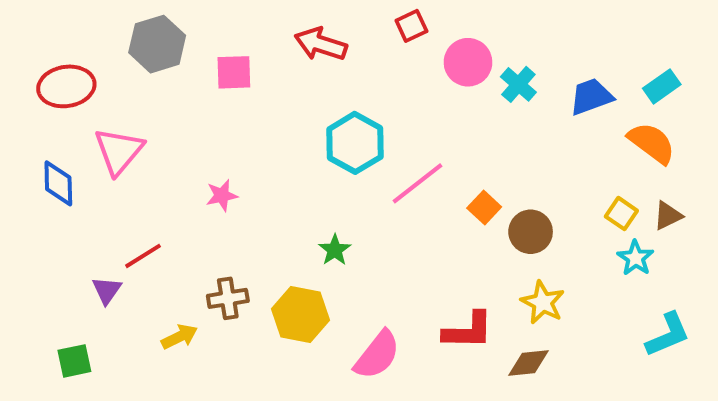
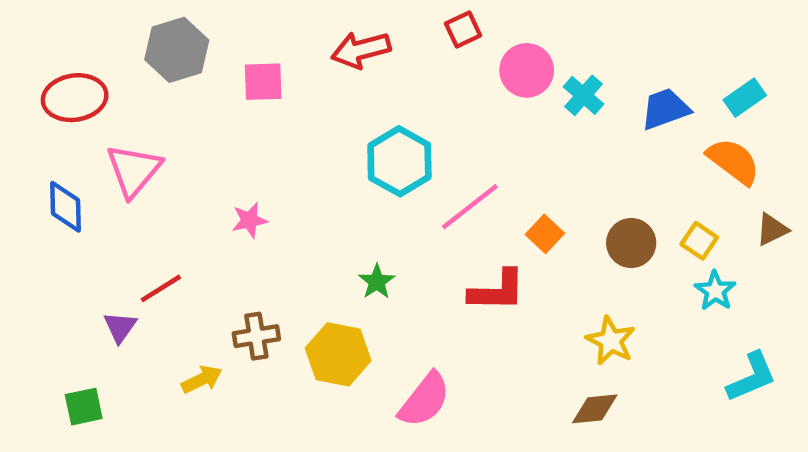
red arrow: (321, 44) -> (361, 50), turned -33
brown triangle: (668, 216) -> (772, 229), moved
brown circle: (531, 232) -> (631, 243), moved
red L-shape: (468, 331) -> (497, 291), moved

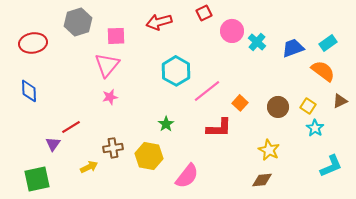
pink triangle: (134, 170) -> (107, 65), moved
green square: (84, 407) -> (37, 179), size x1.5

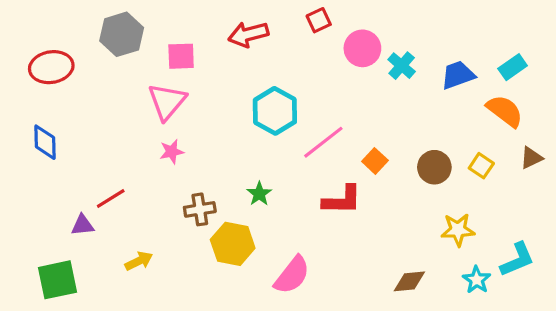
cyan star: (315, 128) -> (477, 280), moved
purple triangle: (53, 144) -> (83, 225), turned 49
brown cross: (113, 148) -> (200, 209), moved
yellow star: (269, 150) -> (458, 230), moved, turned -30

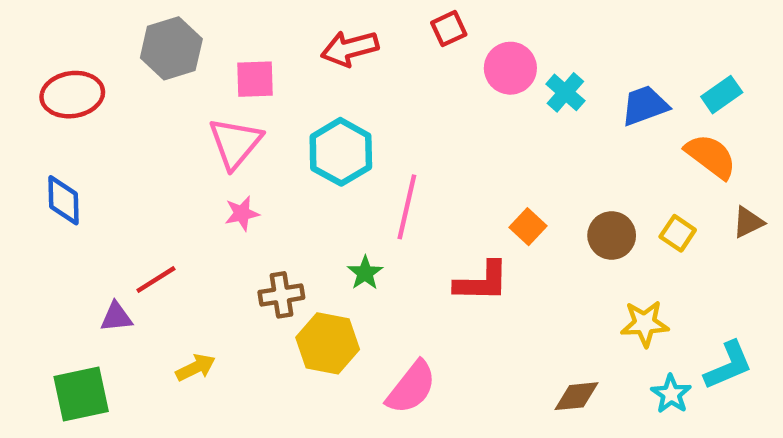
cyan hexagon: (275, 111) -> (341, 152), moved
pink line: (323, 142) -> (407, 207), moved, turned -39

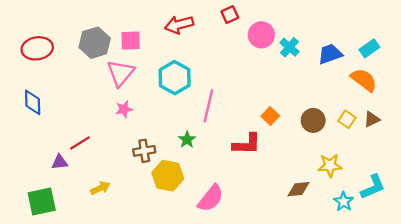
gray hexagon: (171, 48) -> (95, 43), moved
brown triangle: (748, 222) -> (372, 119), moved
brown diamond: (576, 396) -> (298, 189), moved

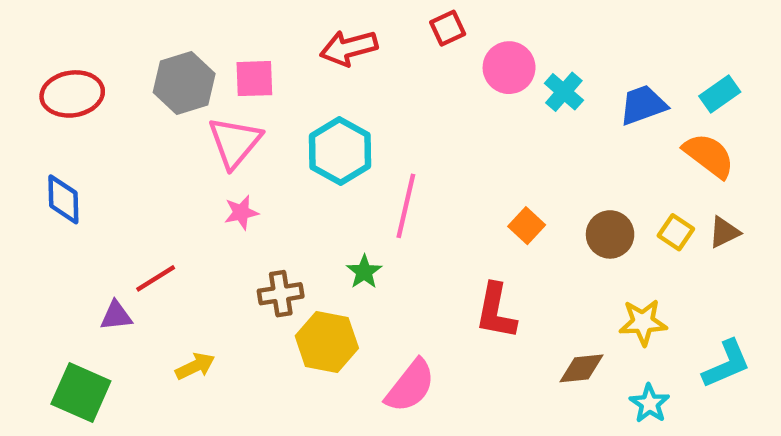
red L-shape: (247, 144) -> (496, 311), moved, turned 100
green square: (42, 202) -> (81, 392), turned 36
cyan star: (344, 202) -> (650, 403), moved

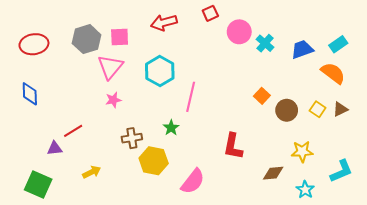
orange square: (527, 226) -> (262, 96), moved

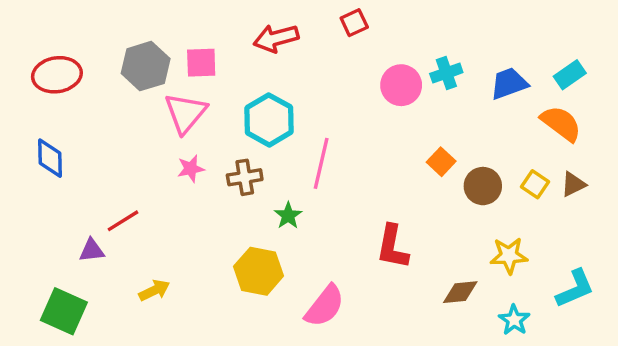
pink circle: (239, 32) -> (401, 85), moved
cyan cross: (265, 43) -> (446, 73), turned 30
brown cross: (132, 138) -> (245, 177), moved

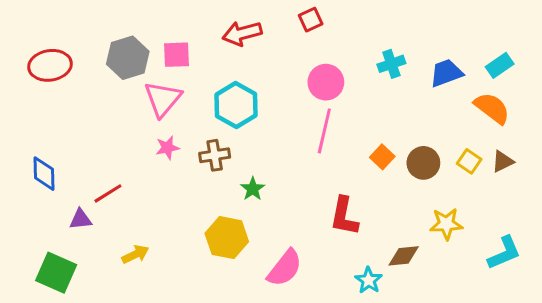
pink circle: (401, 85) -> (326, 82), moved
blue diamond: (50, 158) -> (44, 174), moved
orange square: (441, 162) -> (382, 157), moved
pink line: (321, 163) -> (324, 131), moved
cyan star: (514, 320) -> (369, 280), moved

